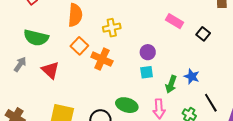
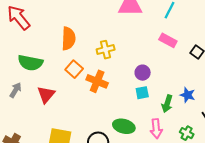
red triangle: (50, 70) -> (46, 95), turned 30

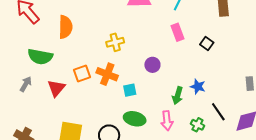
orange semicircle: (68, 39) -> (65, 27), moved
pink rectangle: (168, 40) -> (177, 32), turned 42
orange square: (74, 69) -> (82, 74), moved, turned 30
cyan square: (142, 93) -> (130, 90), moved

